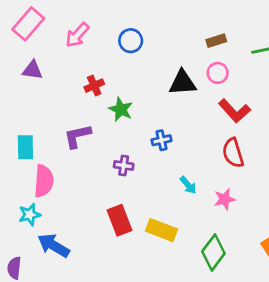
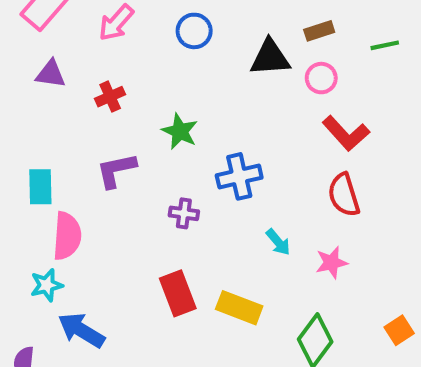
black triangle: (183, 83) -> (270, 58), moved
red cross: (94, 86) -> (110, 97), moved
blue cross: (162, 140) -> (239, 176), size x1.5

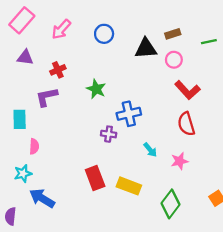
purple L-shape: (116, 170) -> (47, 97), moved
purple cross: (184, 213) -> (109, 134), moved
pink semicircle: (67, 236) -> (34, 146), size x0.6

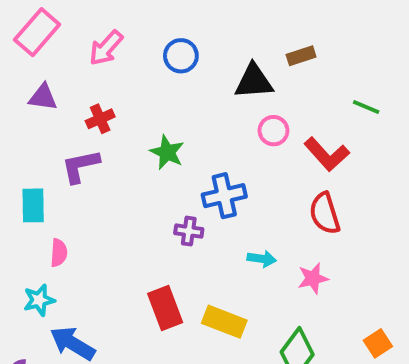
green line: (209, 42) -> (366, 107), moved, turned 35
pink circle: (174, 60) -> (273, 131), moved
cyan arrow: (150, 150) -> (262, 259), turned -42

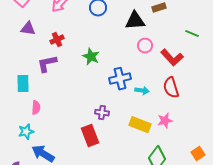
purple cross: (189, 231) -> (102, 113), moved
cyan arrow: (262, 259) -> (142, 91), moved
yellow rectangle: (224, 322) -> (140, 125), moved

